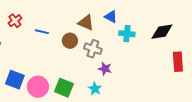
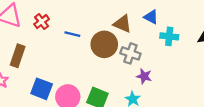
brown circle: (70, 41) -> (104, 44), size x1.5

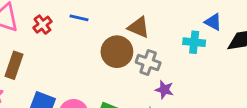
blue triangle: (151, 17) -> (213, 22), moved
blue line: (72, 34) -> (79, 18), moved

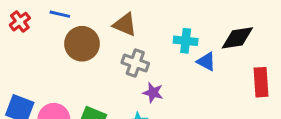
blue triangle: (213, 22) -> (206, 62), moved
brown circle: (117, 52) -> (82, 44), moved

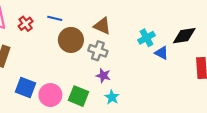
cyan cross: (186, 41) -> (146, 38), turned -35
gray cross: (135, 63) -> (98, 51), moved
purple star: (153, 93) -> (103, 76), moved

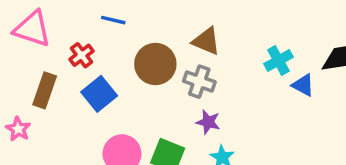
blue line: (55, 18) -> (113, 20), moved
red cross: (26, 24) -> (82, 55), moved
blue square: (26, 87) -> (99, 94), moved, turned 30

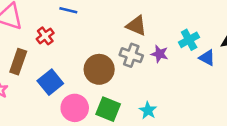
brown circle: (155, 64) -> (99, 69), moved
blue square: (99, 94) -> (50, 82), moved
purple star: (208, 122) -> (160, 54), moved

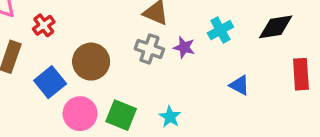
blue triangle: (207, 58) -> (239, 85), moved
brown circle: (99, 69) -> (91, 62), moved

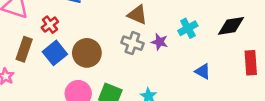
blue square: (50, 82) -> (55, 53), moved

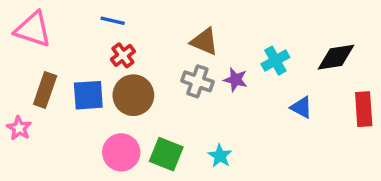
red cross: (50, 25) -> (123, 55), moved
blue square: (55, 53) -> (88, 95), turned 35
blue triangle: (203, 71) -> (301, 107), moved

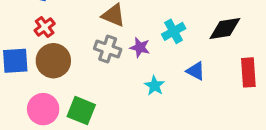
cyan star: (220, 156) -> (155, 86), moved

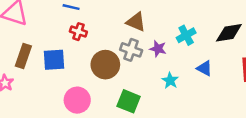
red cross: (45, 27) -> (78, 32), turned -35
brown circle: (53, 61) -> (105, 65), moved
green square: (81, 111) -> (129, 101), moved

